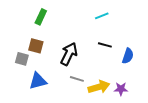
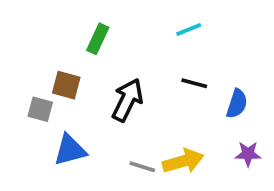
green rectangle: (41, 17) -> (98, 39), moved
gray line: (77, 79) -> (142, 167), moved
purple star: (121, 89) -> (248, 154), moved

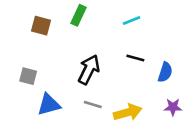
green rectangle: (98, 39) -> (79, 15), moved
brown square: (66, 85) -> (41, 26), moved
gray line: (142, 167) -> (93, 105), moved

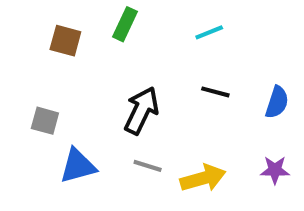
blue semicircle: (165, 72) -> (277, 102), moved

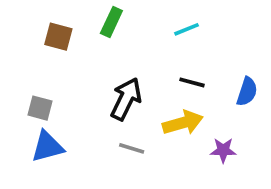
blue triangle: (78, 166) -> (47, 147), moved
purple star: (275, 170) -> (223, 150), moved
yellow arrow: (203, 178) -> (183, 123), moved

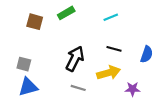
green rectangle: (111, 22) -> (66, 13), turned 35

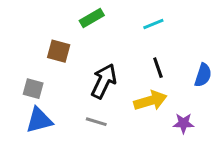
brown square: (35, 22) -> (59, 51), moved
black line: (114, 49) -> (158, 68), turned 56
gray line: (78, 88) -> (96, 122), moved

